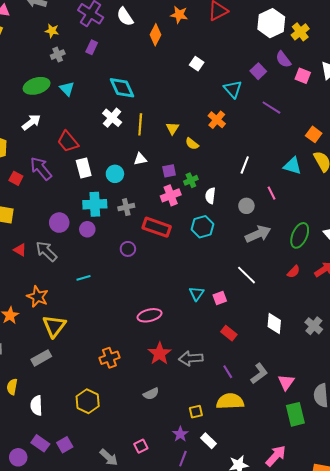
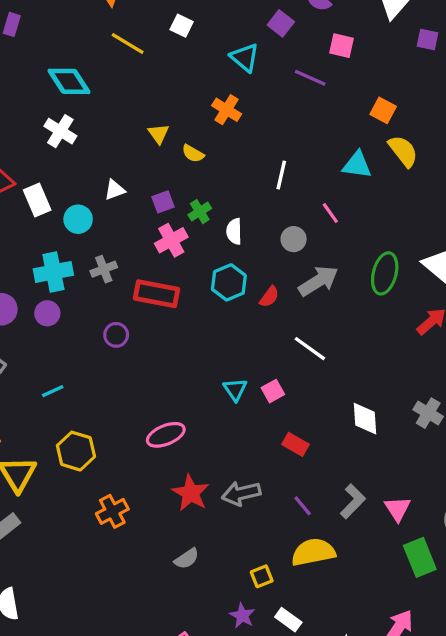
pink square: (303, 76) -> (342, 46), moved
yellow line: (140, 124) -> (128, 44), moved, turned -55
white rectangle: (84, 168) -> (37, 200), moved
red semicircle: (294, 272) -> (269, 297), moved
yellow hexagon: (88, 401) -> (76, 451), moved

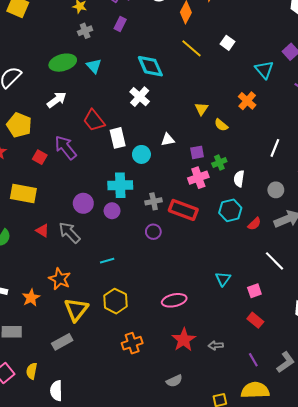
gray cross: (104, 269) -> (154, 201), moved
pink square: (273, 391) -> (254, 291), moved
gray arrow: (241, 493) -> (216, 345), size x0.6

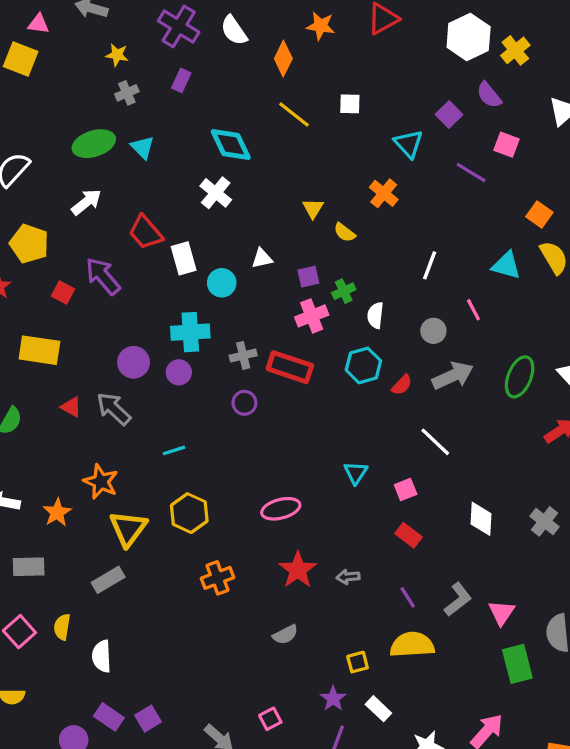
white square: (227, 43) -> (350, 104), turned -32

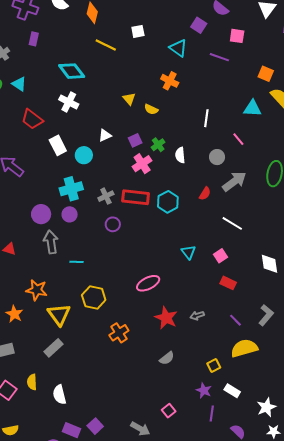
red trapezoid: (146, 232) -> (32, 119), moved
cyan hexagon: (363, 365) -> (168, 202), moved
gray arrow: (114, 409) -> (51, 242), moved, turned 50
cyan line: (174, 450) -> (77, 262), turned 32

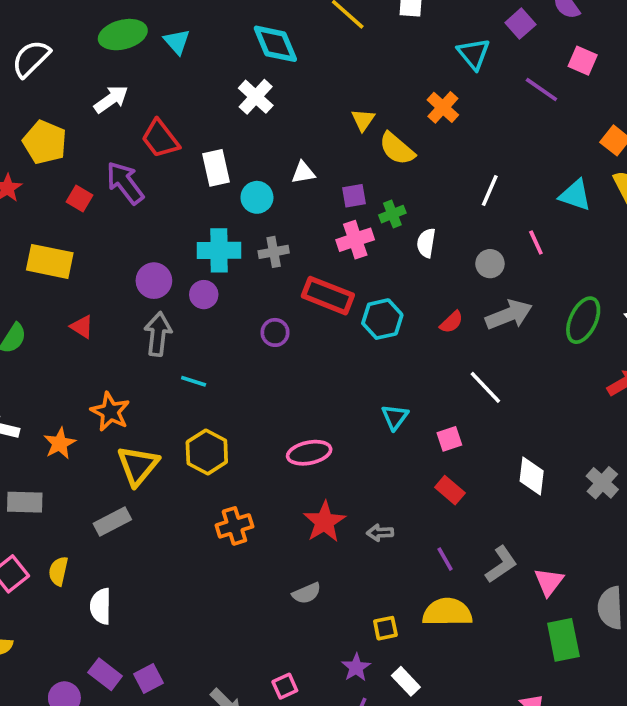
yellow semicircle: (151, 109) -> (397, 149), size x1.5
red trapezoid: (32, 119) -> (160, 139), moved
gray cross: (106, 196) -> (274, 252), moved

